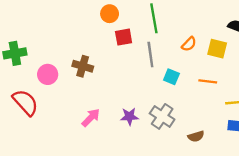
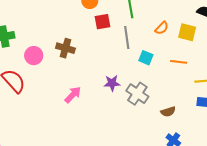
purple star: (129, 116) -> (112, 83), moved

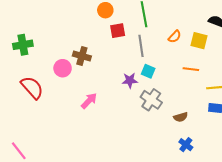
pink circle: (34, 56) -> (63, 68), moved
cyan square: (146, 58) -> (148, 71), moved
purple star: (112, 83) -> (130, 80), moved

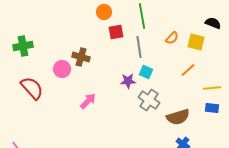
orange line: (191, 69) -> (188, 70), turned -49
brown semicircle: (181, 117) -> (178, 117), size x1.6

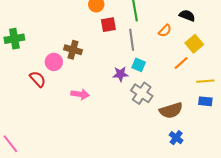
black semicircle: (213, 23) -> (187, 15), moved
yellow square: (196, 42) -> (194, 44), moved, turned 36
red semicircle: (32, 88) -> (38, 79), moved, size x0.7
pink arrow: (88, 101) -> (80, 94), turned 54

